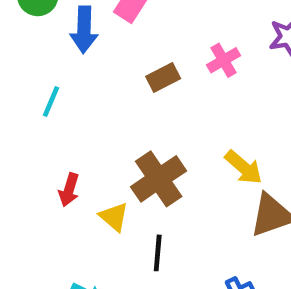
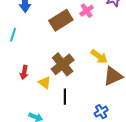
brown rectangle: (163, 78) -> (61, 20), size x1.6

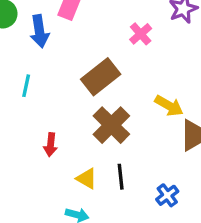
brown rectangle: (61, 20) -> (101, 77), moved
yellow triangle: (45, 82) -> (87, 179), moved
blue cross: (101, 112) -> (167, 195), moved

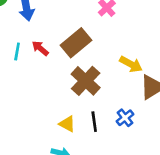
red arrow: (51, 145) -> (40, 48), moved, turned 126
blue cross: (167, 195) -> (125, 118), moved

